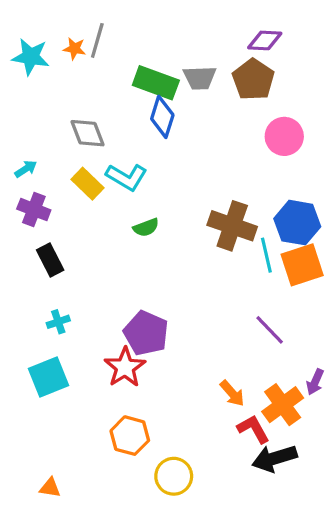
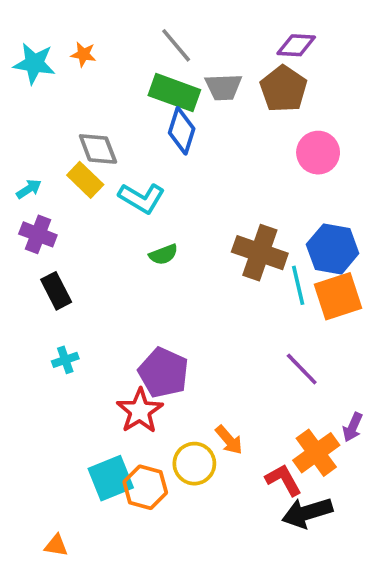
gray line: (97, 40) -> (176, 45), moved, turned -56
yellow rectangle: (88, 184) -> (85, 180), moved
cyan square: (48, 377) -> (111, 478), moved
orange arrow: (232, 393) -> (229, 440), moved
yellow circle: (174, 476) -> (194, 464), moved

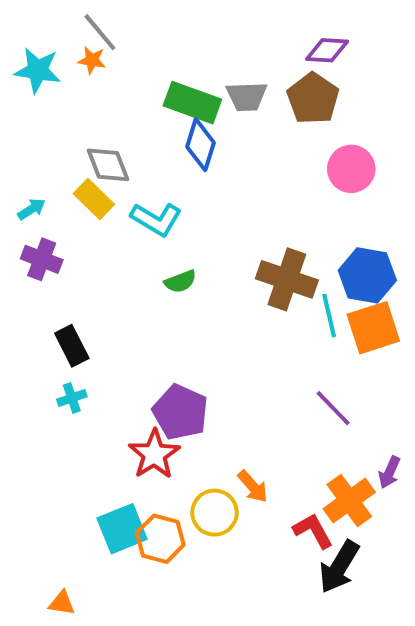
gray line: (176, 45) -> (100, 32), moved
black rectangle: (56, 291) -> (72, 346), moved
black arrow: (307, 513) -> (339, 567), turned -42

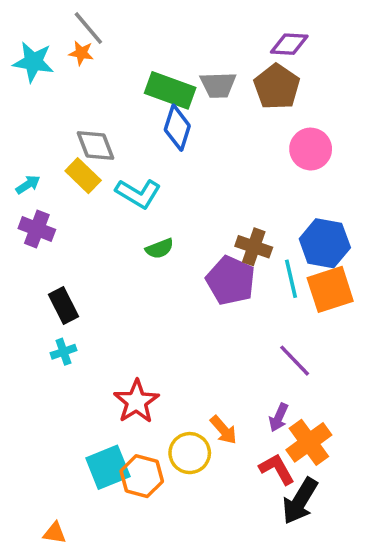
brown cross: (287, 279) -> (254, 247), size x0.7
purple pentagon: (180, 412) -> (231, 281), moved
purple arrow: (389, 472) -> (279, 417), moved

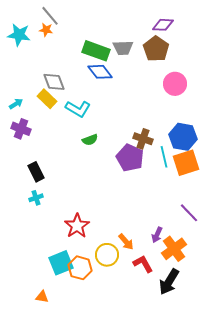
blue diamond: (177, 128) -> (100, 72), turned -55
purple line: (295, 361) -> (189, 213), moved
red L-shape: (277, 469) -> (143, 264), moved
orange triangle: (55, 533) -> (42, 297), moved

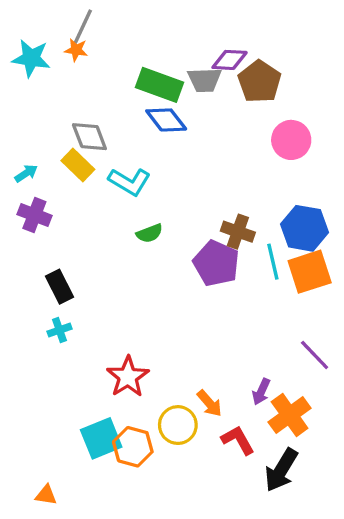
gray line: (50, 16) -> (83, 27), turned 65
purple diamond: (163, 25) -> (230, 60), moved
orange triangle: (42, 297) -> (46, 495), moved

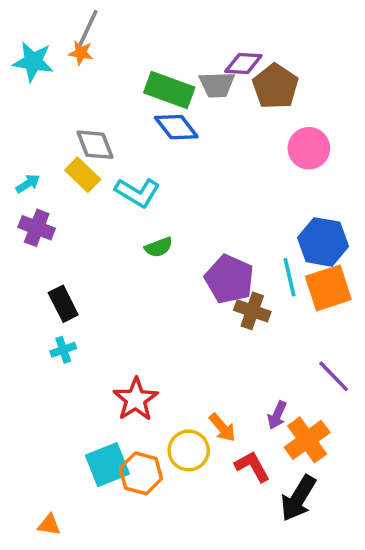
brown cross: (238, 232) -> (252, 311), moved

